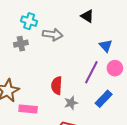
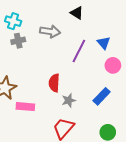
black triangle: (87, 16) -> (77, 13), moved
cyan cross: (29, 21) -> (13, 21), moved
purple line: (91, 72) -> (79, 51), moved

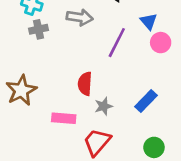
blue triangle: (104, 43) -> (149, 21), moved
pink circle: (113, 65) -> (161, 43), moved
pink rectangle: (25, 107) -> (64, 118), moved

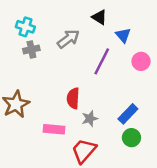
gray arrow: (80, 17) -> (68, 39), turned -45
blue triangle: (149, 21) -> (123, 35), moved
green circle: (154, 147) -> (131, 138), moved

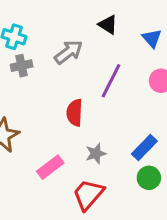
blue triangle: (123, 35) -> (152, 38), moved
red semicircle: (73, 98) -> (75, 113), moved
pink rectangle: (54, 129) -> (50, 167), turned -42

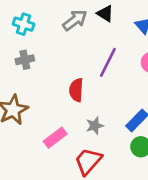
gray arrow: (69, 52) -> (75, 20), moved
gray cross: (22, 66) -> (25, 60), moved

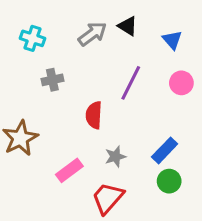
gray cross: (25, 60) -> (52, 80), moved

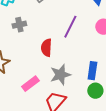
blue rectangle: (165, 150) -> (92, 71), turned -36
gray star: (115, 157) -> (60, 75), size x1.5

